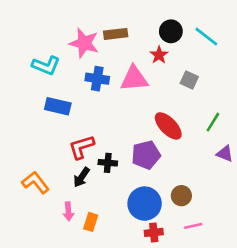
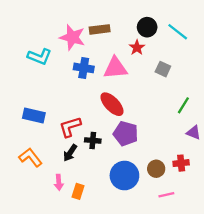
blue rectangle: (58, 106) -> (34, 115), moved
red ellipse: (168, 126) -> (112, 104), moved
purple pentagon: (146, 155) -> (126, 134), turned 30
red cross: (154, 232) -> (181, 163), moved

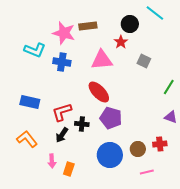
cyan line: (178, 32) -> (155, 13), moved
blue cross: (84, 68) -> (62, 62), moved
green line: (183, 105) -> (169, 87), moved

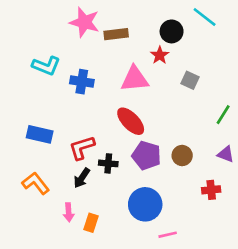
pink star: (64, 33) -> (84, 22), moved
brown circle: (138, 149) -> (182, 156), moved
pink line: (147, 172) -> (168, 235), moved

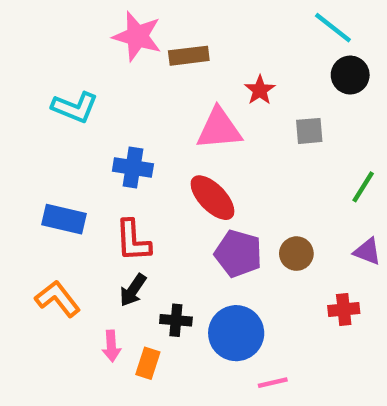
black circle: (172, 31) -> (350, 75), moved
gray square: (190, 80) -> (309, 131), turned -30
blue cross: (82, 82) -> (133, 168), moved
red L-shape: (82, 148) -> (133, 241), turned -76
black cross: (108, 163) -> (176, 320), moved

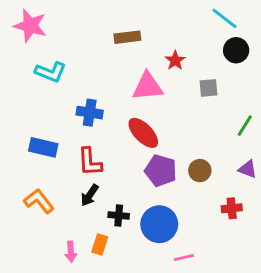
pink star: (137, 36) -> (30, 26), moved
pink arrow: (111, 346) -> (71, 252), moved

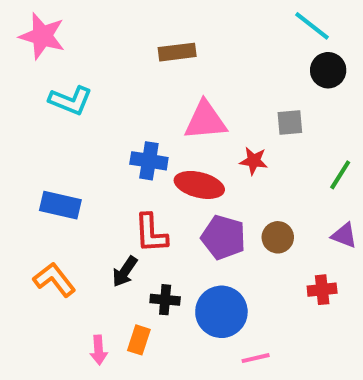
red star: (175, 60) -> (254, 161), moved, turned -30
blue cross: (90, 113) -> (149, 161), moved
red ellipse: (143, 133) -> (199, 185), turned -32
red L-shape: (90, 162) -> (151, 233), moved

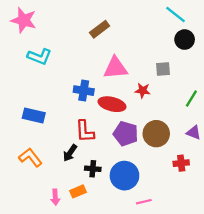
brown rectangle: (177, 52) -> (100, 29), turned -30
brown circle: (278, 237) -> (156, 134), size x1.5
orange rectangle: (139, 340) -> (78, 191), turned 49

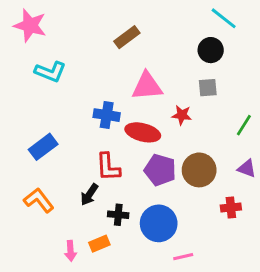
black circle: (185, 40) -> (211, 50), moved
blue rectangle: (34, 116) -> (43, 147), turned -50

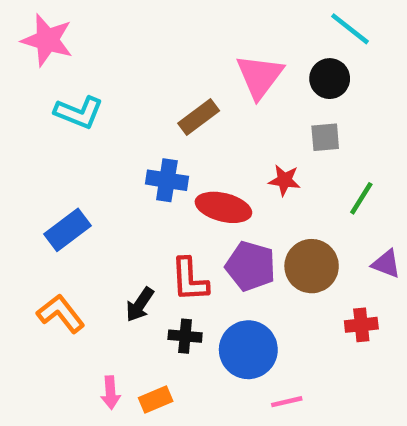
brown rectangle: (127, 37) -> (199, 117), moved
pink triangle: (147, 86) -> (260, 76), moved, turned -48
green line: (244, 125) -> (361, 198), moved
red L-shape: (108, 167) -> (190, 280), moved
orange rectangle: (99, 244) -> (156, 399), moved

